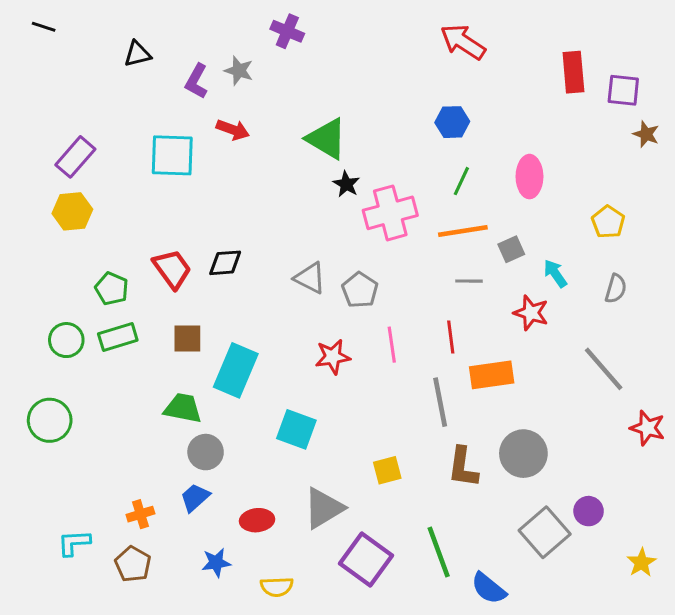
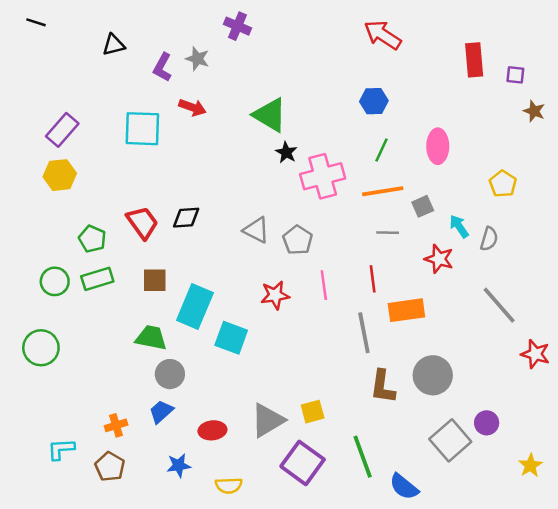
purple square: (623, 90) -> (515, 75), size x0.7
gray semicircle: (616, 289) -> (489, 239), moved
cyan square: (296, 429) -> (231, 338), moved
yellow square: (387, 470) -> (313, 412), moved

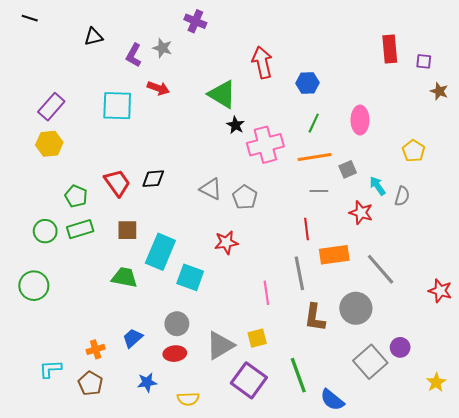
red arrow: (383, 35) -> (262, 62), moved, turned 44
pink line: (324, 285) -> (266, 293), moved
gray line: (499, 305) -> (381, 269), moved
gray circle: (170, 374) -> (177, 324), moved

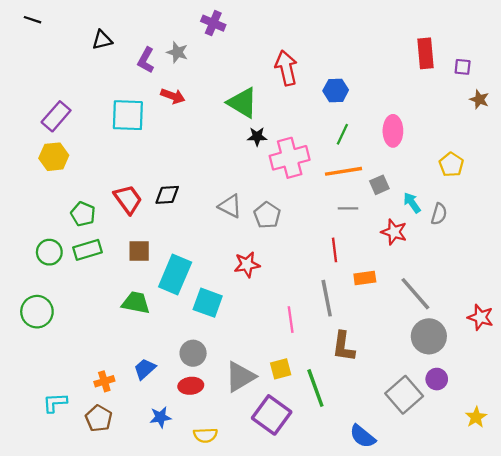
black star: (235, 125) -> (257, 136), turned -30
orange rectangle: (334, 255) -> (365, 278), size x0.7
gray circle: (356, 308) -> (429, 336), moved
green line: (298, 375) -> (315, 388), moved

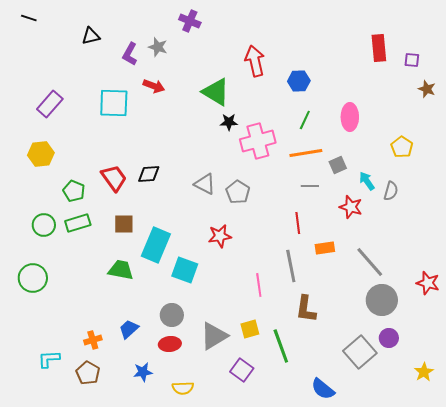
yellow hexagon: (54, 157) -> (41, 154), moved
purple square: (272, 415) -> (242, 370), size x0.7

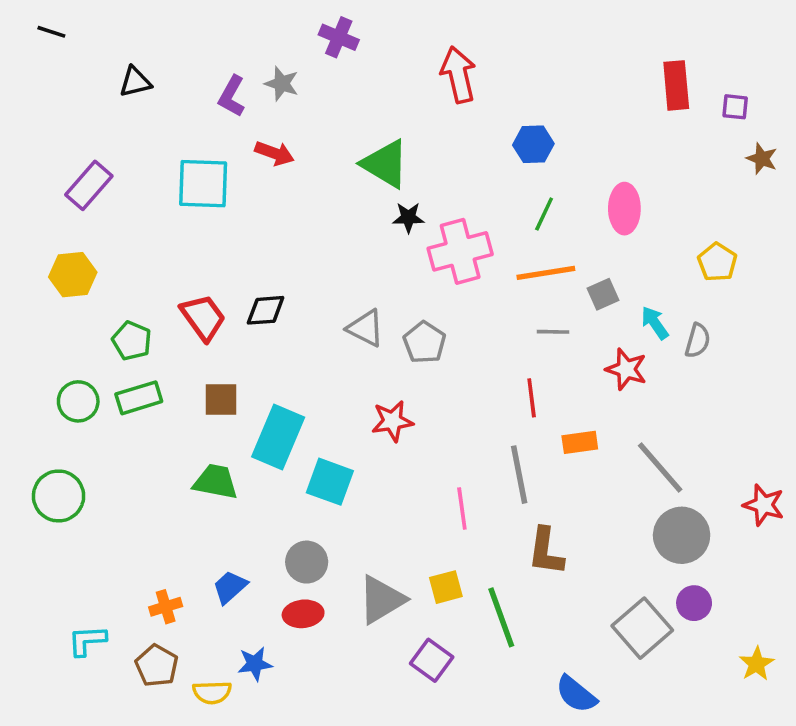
black triangle: (91, 36) -> (135, 82), moved
red arrow: (255, 61) -> (458, 75), moved
yellow semicircle: (183, 388) -> (212, 692), moved

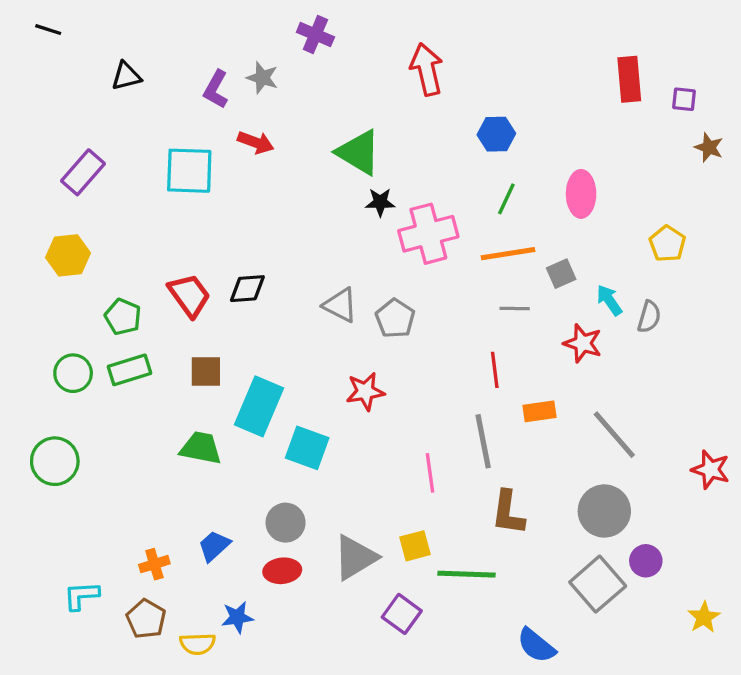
gray circle: (682, 535) -> (604, 511), moved
green line: (501, 617) -> (467, 574), turned -68

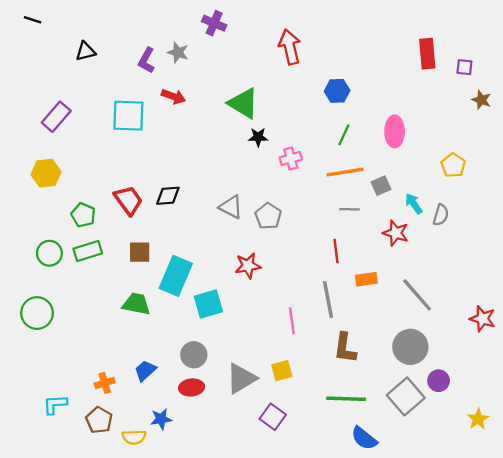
pink cross: (428, 234) -> (291, 159), size x0.6
cyan square: (307, 448) -> (208, 304), turned -36
green line: (467, 574) -> (346, 399), moved

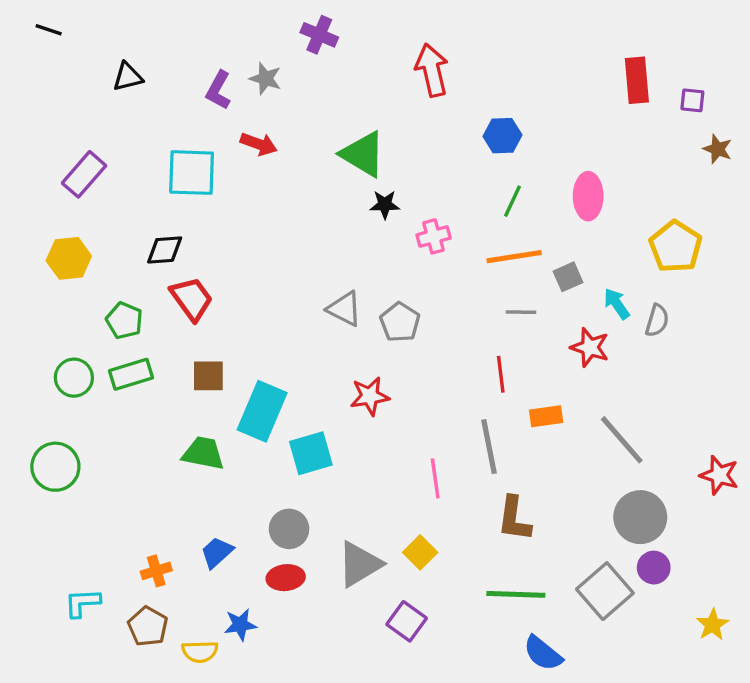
yellow pentagon: (453, 165) -> (676, 247), size x1.4
black diamond: (168, 196) -> (165, 250), moved
gray circle: (410, 347) -> (640, 517), moved
yellow square: (282, 371) -> (420, 552), turned -30

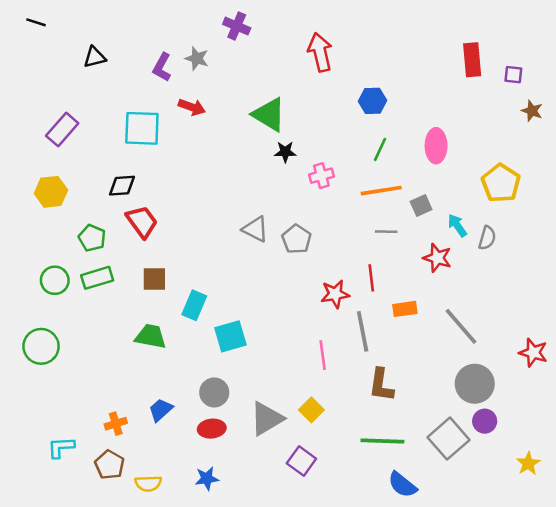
red star: (370, 396) -> (335, 294), moved
cyan rectangle: (262, 411) -> (194, 305), size x0.7
blue star: (240, 625) -> (207, 478), moved

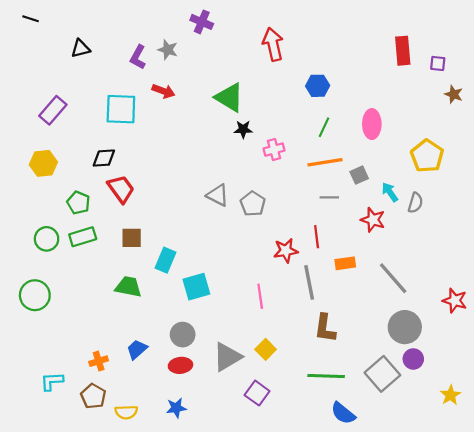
pink line: (323, 355) -> (260, 296), moved

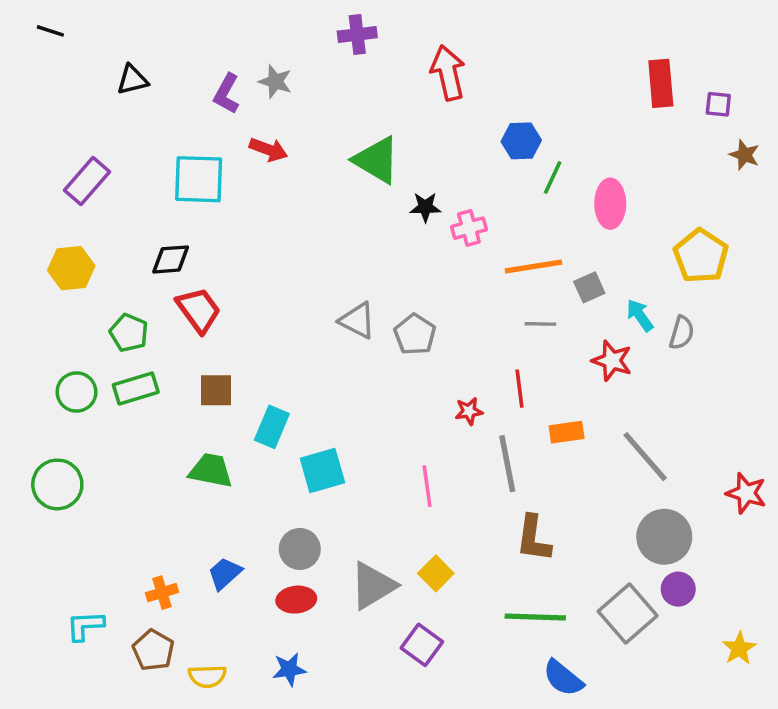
purple cross: (202, 22) -> (357, 34), moved, turned -30
green line: (324, 127) -> (553, 177), moved
black star: (243, 129) -> (425, 207), moved
pink cross: (274, 150) -> (469, 228), moved
red star: (286, 251) -> (469, 411), size x0.7

